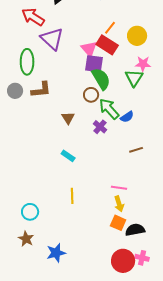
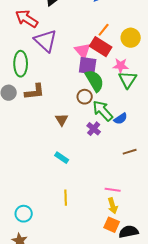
pink star: (143, 64) -> (121, 66), moved

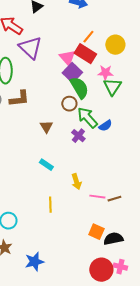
purple square: (88, 66) -> (72, 73), turned 36
brown line: (130, 152) -> (114, 199), moved
yellow arrow: (113, 206) -> (76, 182), moved

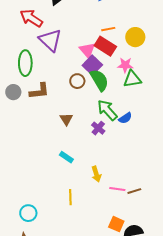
orange line: (88, 37) -> (108, 29), turned 40
green triangle: (112, 87) -> (132, 79), turned 48
brown circle: (69, 104) -> (77, 81), moved

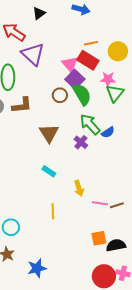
green triangle: (132, 79) -> (115, 93), turned -42
brown triangle: (66, 119) -> (49, 133), size x1.5
orange square: (116, 224) -> (99, 238), turned -35

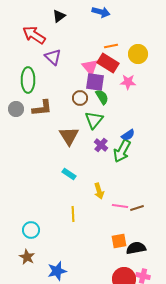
purple triangle: (33, 54) -> (53, 57), size x0.7
purple square: (75, 79) -> (95, 82), turned -36
green triangle: (115, 93) -> (94, 120), moved
green semicircle: (82, 94) -> (102, 97), size x0.7
green arrow: (90, 124) -> (122, 151), moved, turned -110

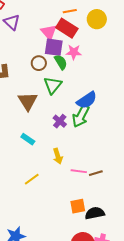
pink star: (128, 82) -> (74, 52), moved
blue semicircle: (128, 135) -> (87, 100), size x1.5
purple cross: (101, 145) -> (60, 121), moved
yellow line: (73, 214) -> (32, 179), turned 56

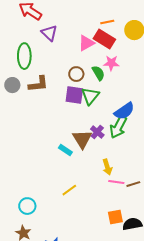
pink triangle: (49, 32) -> (86, 43), turned 42
purple square: (54, 47) -> (74, 95), moved
brown triangle: (28, 101) -> (82, 139), moved
yellow arrow: (58, 156) -> (107, 167), moved

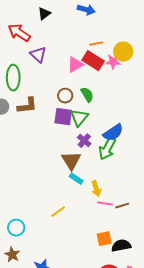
pink star: (111, 63) -> (113, 62), moved
purple cross: (97, 132) -> (84, 141), moved
cyan rectangle: (65, 150) -> (76, 179), moved

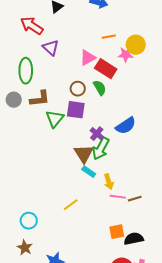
red rectangle: (93, 61) -> (106, 69), moved
green triangle: (79, 118) -> (55, 119), moved
green arrow: (107, 149) -> (101, 149), moved

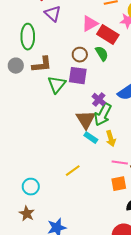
yellow arrow: (109, 182) -> (111, 139), moved
orange square: (117, 232) -> (119, 184), moved

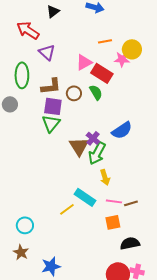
brown L-shape: (42, 65) -> (51, 86), moved
purple square: (78, 76) -> (53, 106), moved
brown triangle: (86, 120) -> (79, 146), moved
cyan rectangle: (91, 138) -> (85, 197), moved, size x1.5

